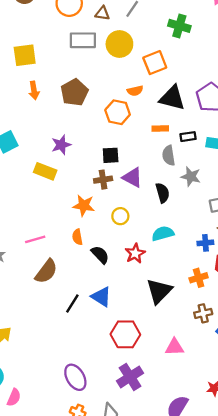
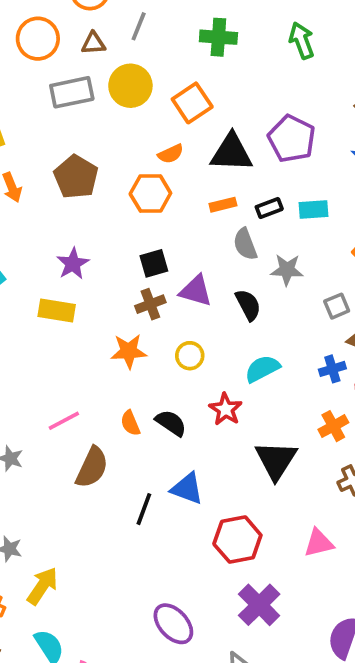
orange semicircle: (77, 237) -> (130, 423), moved

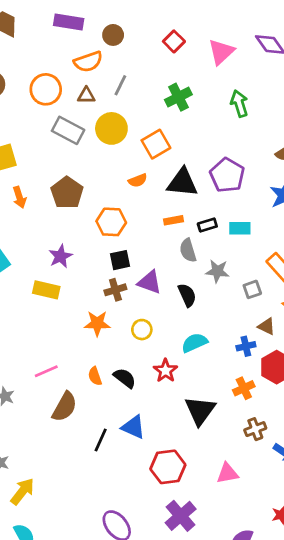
green cross: (218, 37) -> (178, 97), turned -35
gray rectangle: (72, 92) -> (68, 130), turned 36
orange hexagon: (150, 194) -> (111, 222), moved
gray square: (337, 306) -> (252, 289), moved

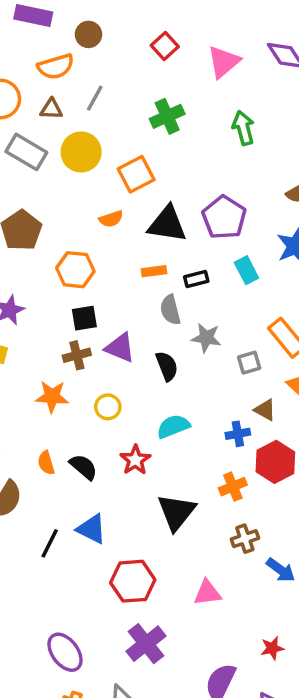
cyan rectangle: (240, 228) -> (246, 270), moved, turned 60

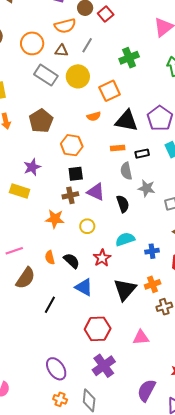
red square: (165, 46) -> (106, 14), moved
blue cross: (238, 434) -> (152, 251), moved
orange cross: (233, 487) -> (153, 284), moved
blue triangle: (92, 529) -> (84, 287), moved

